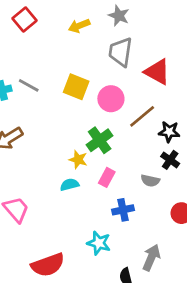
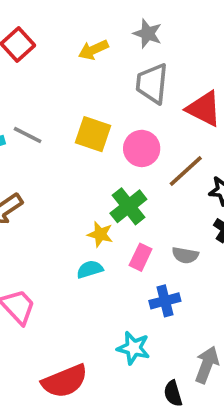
gray semicircle: (150, 181) -> (185, 255), moved

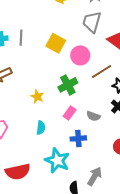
gray line: (28, 135) -> (21, 38), turned 56
yellow star: (100, 234) -> (37, 96), moved
cyan semicircle: (90, 269) -> (41, 128), moved, turned 104
cyan star: (133, 348) -> (57, 161), size x1.4

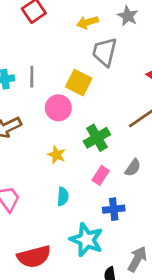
gray trapezoid: (92, 22) -> (105, 52), moved
pink circle: (80, 55) -> (58, 108), moved
gray semicircle: (93, 116) -> (133, 168), moved, turned -72

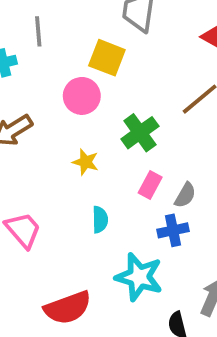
gray line: (32, 77) -> (38, 31), moved
gray semicircle: (133, 168) -> (185, 195), moved

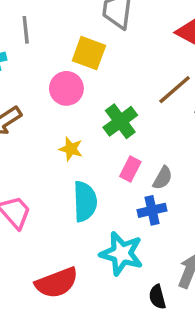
cyan semicircle: (100, 220) -> (85, 201), size x1.6

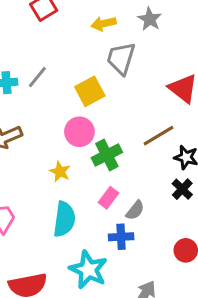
gray line: (26, 30) -> (37, 77), moved, turned 35
yellow square: (89, 53) -> (90, 91), turned 32
pink circle: (66, 88) -> (79, 132), moved

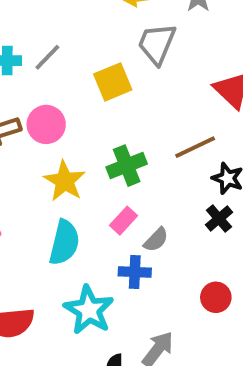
pink circle: (79, 132) -> (46, 124), moved
yellow star: (60, 172) -> (65, 181), size x1.5

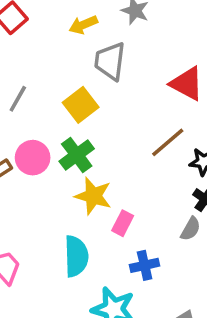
green cross: (127, 166) -> (77, 155), moved
yellow star: (65, 181) -> (93, 196), moved
gray semicircle: (156, 240) -> (191, 229), moved

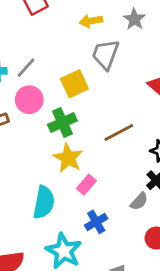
brown line: (168, 142) -> (119, 132), moved
pink circle: (33, 158) -> (29, 100), moved
blue cross: (145, 265) -> (96, 222), turned -30

